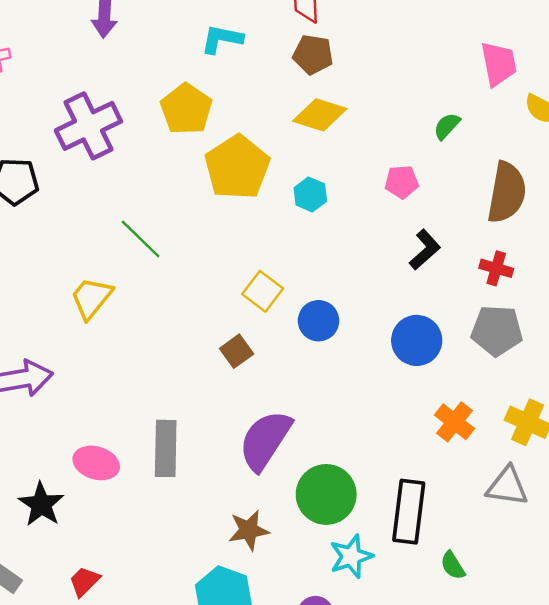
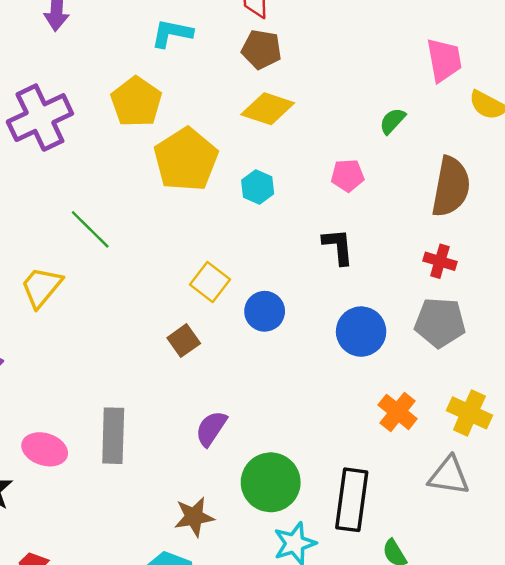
black L-shape: (425, 250) -> (338, 246), moved, turned -54
purple semicircle: (265, 440) -> (211, 428), size x0.6

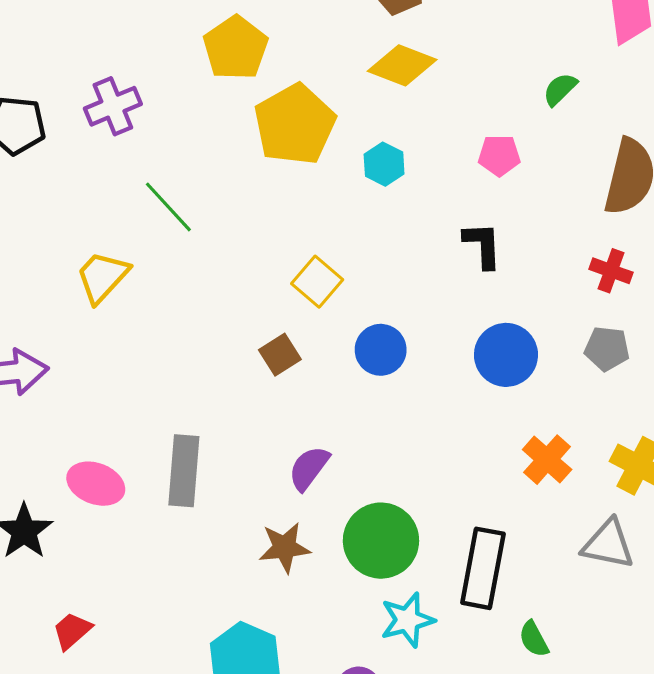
purple cross: (40, 118) -> (113, 106), moved, size x0.7
blue circle: (265, 311) -> (381, 350), moved
gray pentagon: (440, 322) -> (607, 349), size x0.7
brown star: (194, 517) -> (285, 548), moved

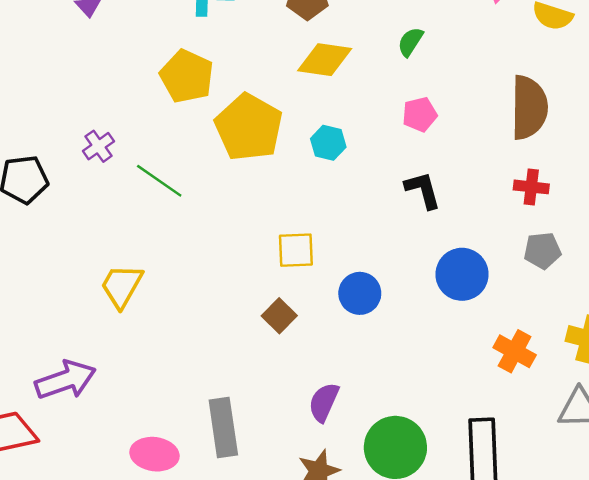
green semicircle: (560, 89) -> (410, 42), moved
purple cross: (113, 106) -> (98, 146), size x0.7
green line: (168, 207) -> (159, 181), moved
yellow square: (317, 282) -> (296, 250), turned -30

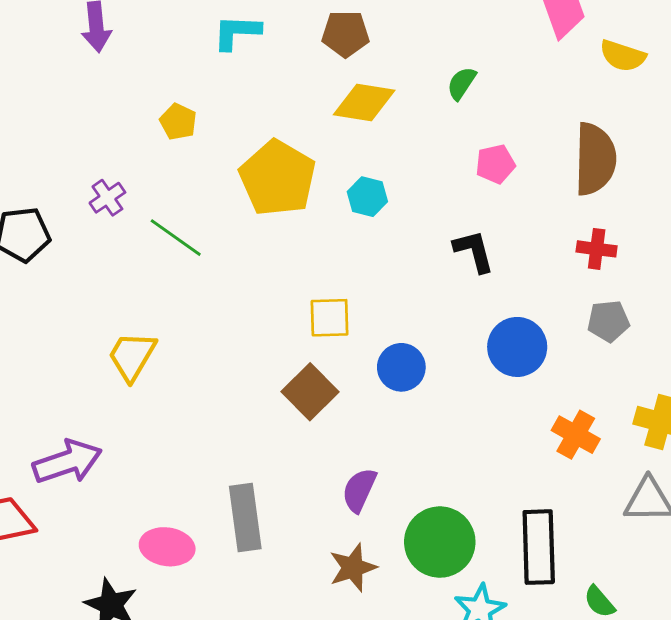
yellow pentagon: (187, 76) -> (178, 122), moved, size x0.6
pink pentagon: (420, 114) -> (495, 164), moved
brown square: (279, 316) -> (310, 392), size x1.4

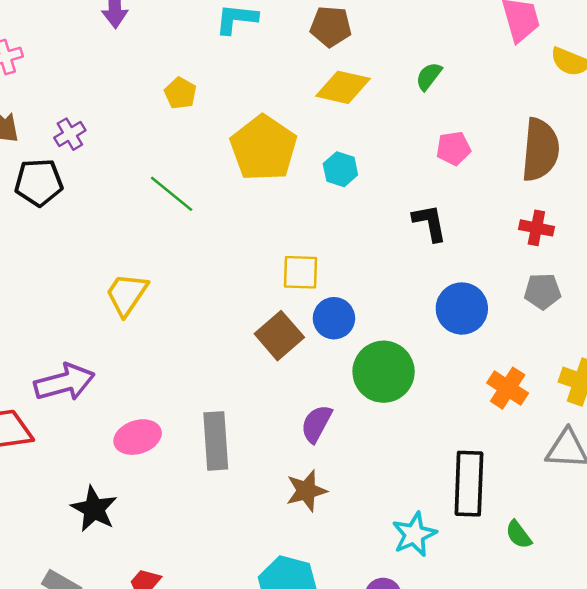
purple cross: (107, 198) -> (70, 134), moved
blue circle: (401, 367) -> (334, 318), moved
green circle: (440, 542) -> (384, 372), moved
pink ellipse: (167, 547) -> (138, 437), moved, turned -30

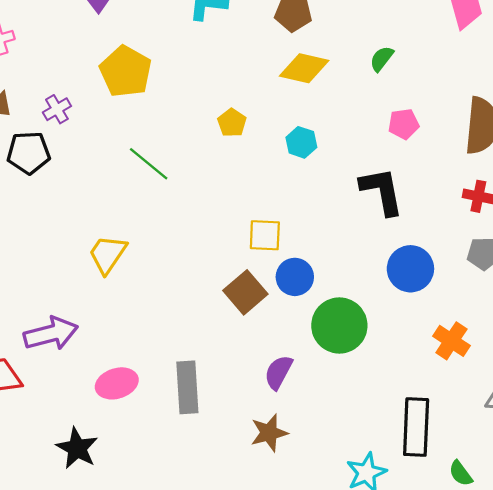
yellow pentagon: (180, 93) -> (126, 72), moved, size x1.8
yellow pentagon: (263, 148) -> (232, 123), size x0.5
black L-shape: (430, 223) -> (382, 191), size x1.4

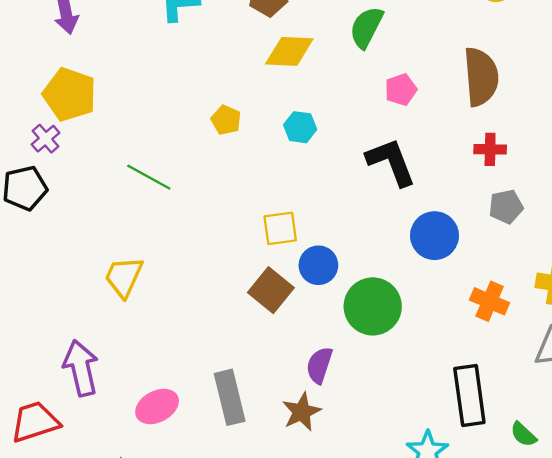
green semicircle: (382, 59) -> (366, 27), size x1.5
yellow pentagon: (126, 72) -> (70, 94), moved
purple arrow: (51, 334) -> (81, 368), turned -78
brown star: (269, 433) -> (302, 412), moved

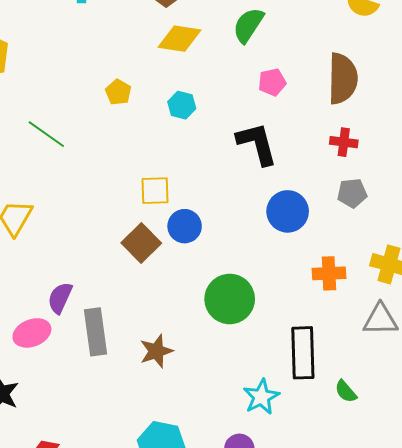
orange cross: (490, 301) -> (329, 273), turned -32
green circle: (373, 306) -> (230, 299), moved
purple semicircle: (319, 365) -> (60, 298), moved

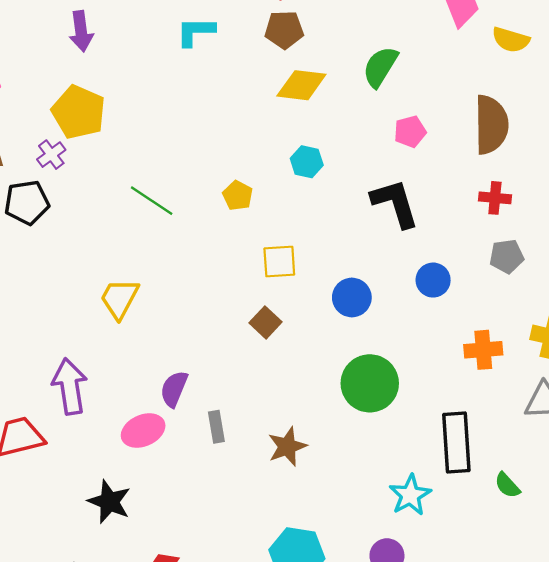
yellow pentagon: (118, 92) -> (238, 196), moved
blue circle: (288, 211) -> (433, 280), size x0.7
blue circle: (185, 226) -> (352, 298), moved
brown square: (141, 243) -> (266, 322), size x0.7
gray rectangle: (95, 332) -> (216, 427), size x0.6

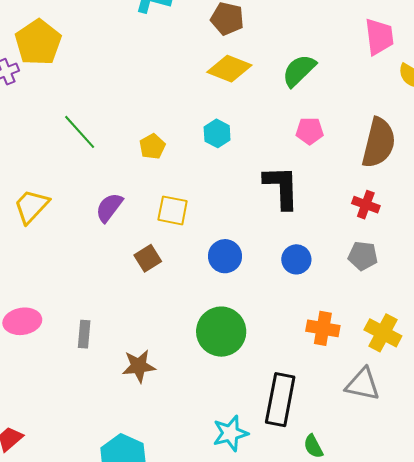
purple semicircle: (174, 389) -> (109, 207), moved

